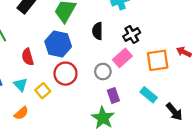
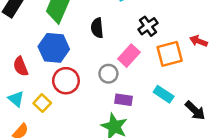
black cross: (132, 34) -> (148, 26), moved
purple rectangle: (113, 96) -> (123, 100), turned -56

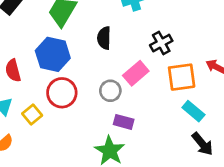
cyan rectangle: (164, 94) -> (193, 111), moved

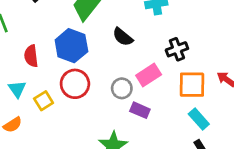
black semicircle: (104, 38) -> (123, 37), turned -60
purple rectangle: (124, 122) -> (140, 110), moved

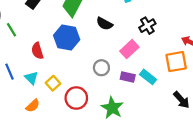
red circle: (75, 84) -> (76, 98), moved
orange square: (192, 85) -> (176, 62), moved
gray circle: (122, 88) -> (101, 68), moved
cyan rectangle: (199, 119) -> (148, 77), moved

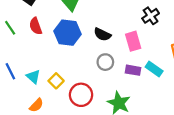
black semicircle: (104, 24) -> (102, 34), moved
pink rectangle: (129, 49) -> (133, 41), turned -60
red semicircle: (37, 51) -> (36, 26), moved

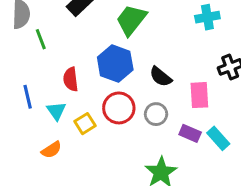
red semicircle: (36, 26) -> (71, 79), moved
red circle: (81, 95) -> (119, 108), moved

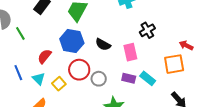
red semicircle: (71, 79) -> (45, 56), turned 56
gray circle: (156, 114) -> (99, 79), moved

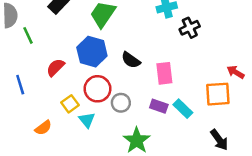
black cross: (147, 30) -> (190, 28), moved
cyan triangle: (39, 79) -> (87, 120), moved

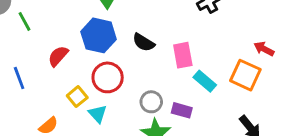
orange square: (218, 94) -> (245, 75), turned 32
gray circle: (121, 103) -> (151, 102), moved
purple rectangle: (159, 106) -> (182, 110), moved
cyan rectangle: (183, 109) -> (205, 81), moved

